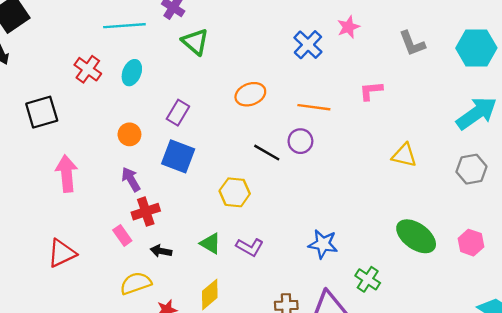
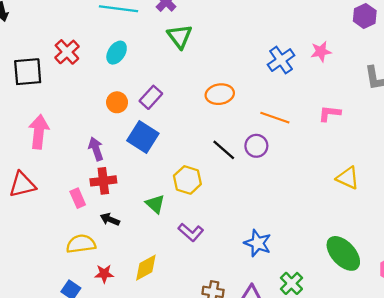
red cross: (88, 69) -> (67, 52), moved
orange circle: (129, 134) -> (117, 102), moved
green triangle: (210, 243) -> (155, 204), moved
red triangle: (62, 253) -> (22, 185), moved

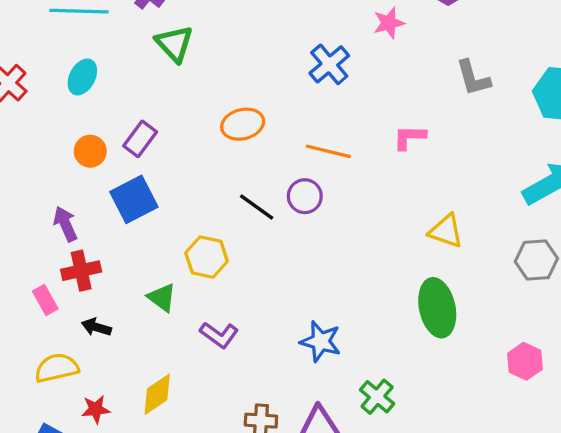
pink star: (321, 52) -> (389, 23), moved
blue square: (143, 137) -> (134, 199), turned 36
green ellipse: (343, 253) -> (437, 308), moved, turned 36

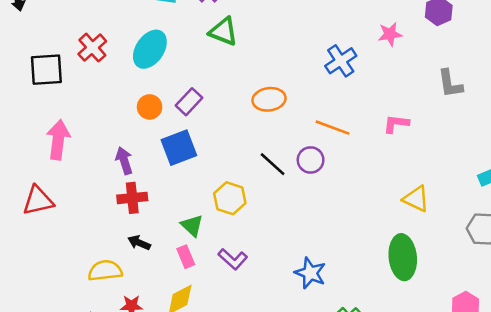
green triangle: (174, 44) -> (223, 32), turned -32
cyan ellipse: (82, 77) -> (150, 49), size x1.4
pink rectangle: (45, 300) -> (186, 257), moved

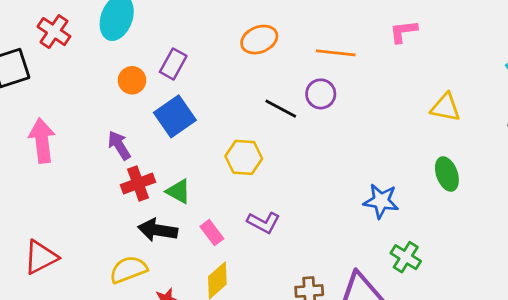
red triangle: (38, 201) -> (41, 257), moved
green triangle: (192, 226) -> (178, 191), moved
black arrow: (139, 243) -> (158, 230), size x1.5
green ellipse: (403, 257) -> (447, 174), size x0.7
blue star: (310, 273) -> (381, 201), moved

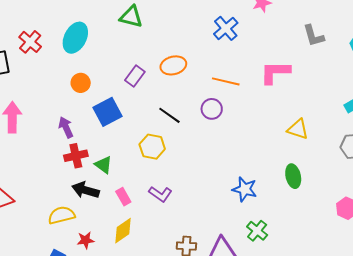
pink L-shape: (403, 31) -> (275, 72), size x1.5
purple rectangle: (173, 64) -> (135, 76), moved
black line: (281, 109) -> (169, 115), moved

